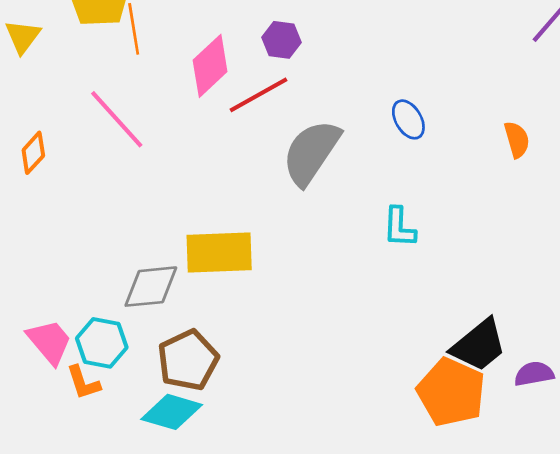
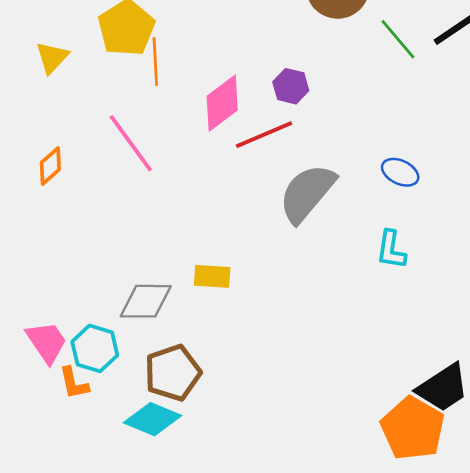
blue ellipse: (408, 119) -> (400, 172), turned -39
cyan L-shape: (399, 227) -> (391, 250), moved
yellow rectangle: (219, 252) -> (212, 276), size x0.6

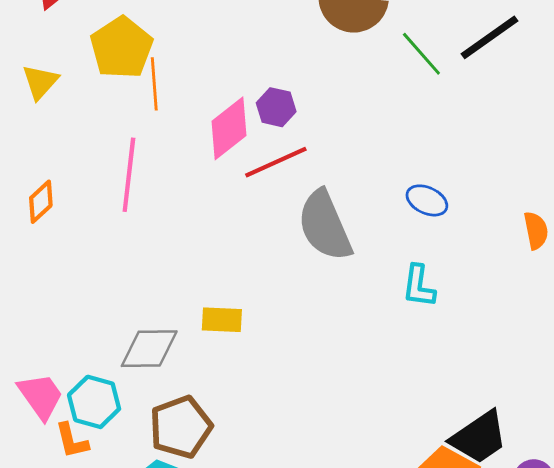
purple hexagon: (291, 86) -> (276, 107), moved
pink line: (131, 143) -> (129, 175), turned 44
gray semicircle: (307, 193) -> (325, 226), turned -62

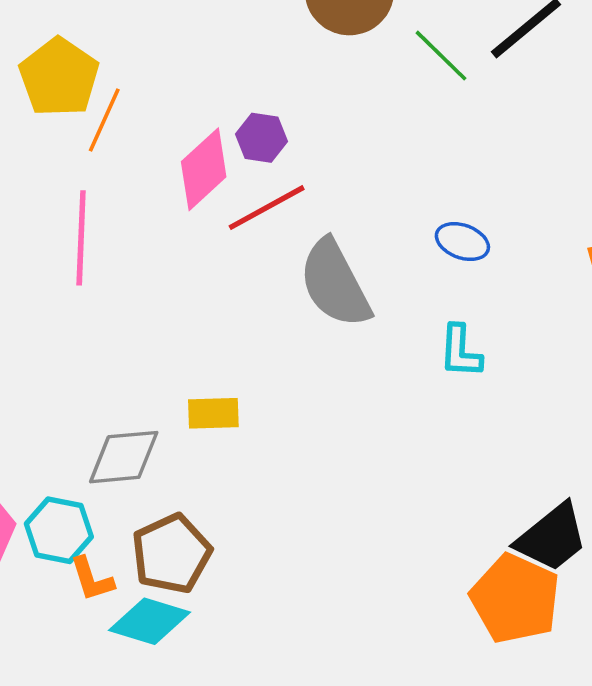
orange line: (154, 84) -> (104, 120), turned 33
orange L-shape: (72, 441) -> (92, 579), moved

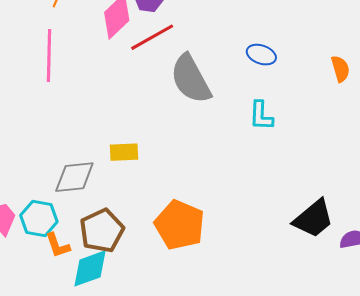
orange pentagon: (515, 599) -> (180, 225), moved
cyan diamond: (149, 621) -> (90, 268), turned -36

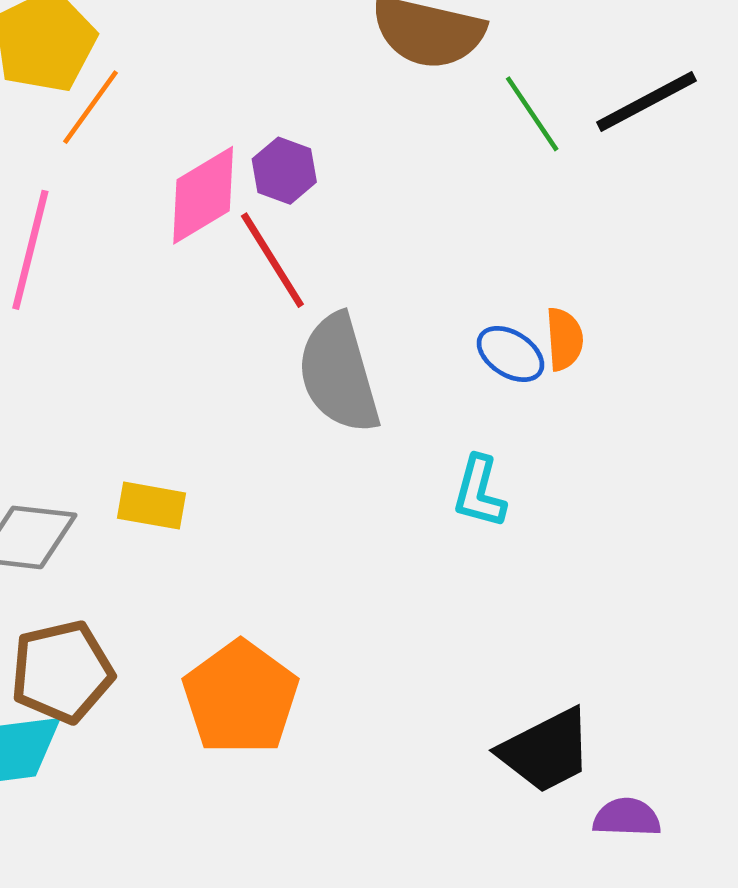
red line: (152, 37) -> (272, 260), turned 75
orange semicircle: (340, 69) -> (564, 339), moved

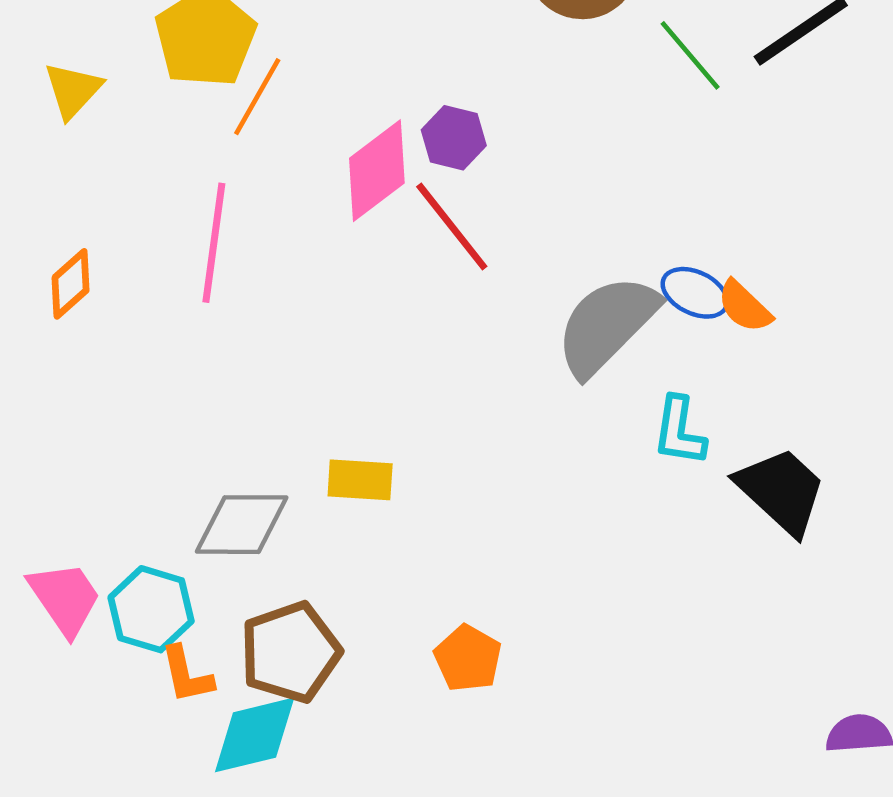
orange semicircle: (564, 339) -> (744, 307), moved, turned 144
gray semicircle: (339, 374) -> (607, 325), moved, turned 67
orange pentagon: (241, 698) -> (468, 658), size x0.6
black trapezoid: (546, 751) -> (781, 491), moved, turned -104

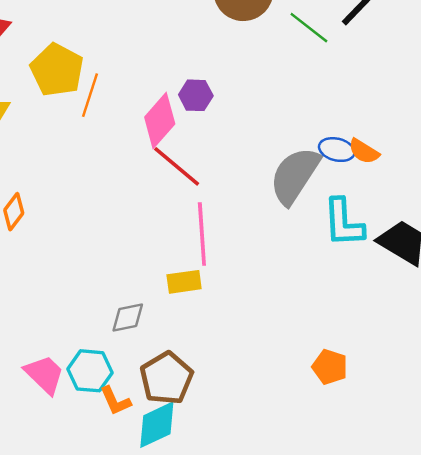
red line: (452, 227) -> (177, 166), moved
pink line: (214, 243) -> (202, 234), moved
cyan L-shape: (679, 431) -> (344, 223), size x1.4
gray diamond: (242, 525) -> (128, 318), size x0.7
orange pentagon: (468, 658) -> (330, 367), moved

